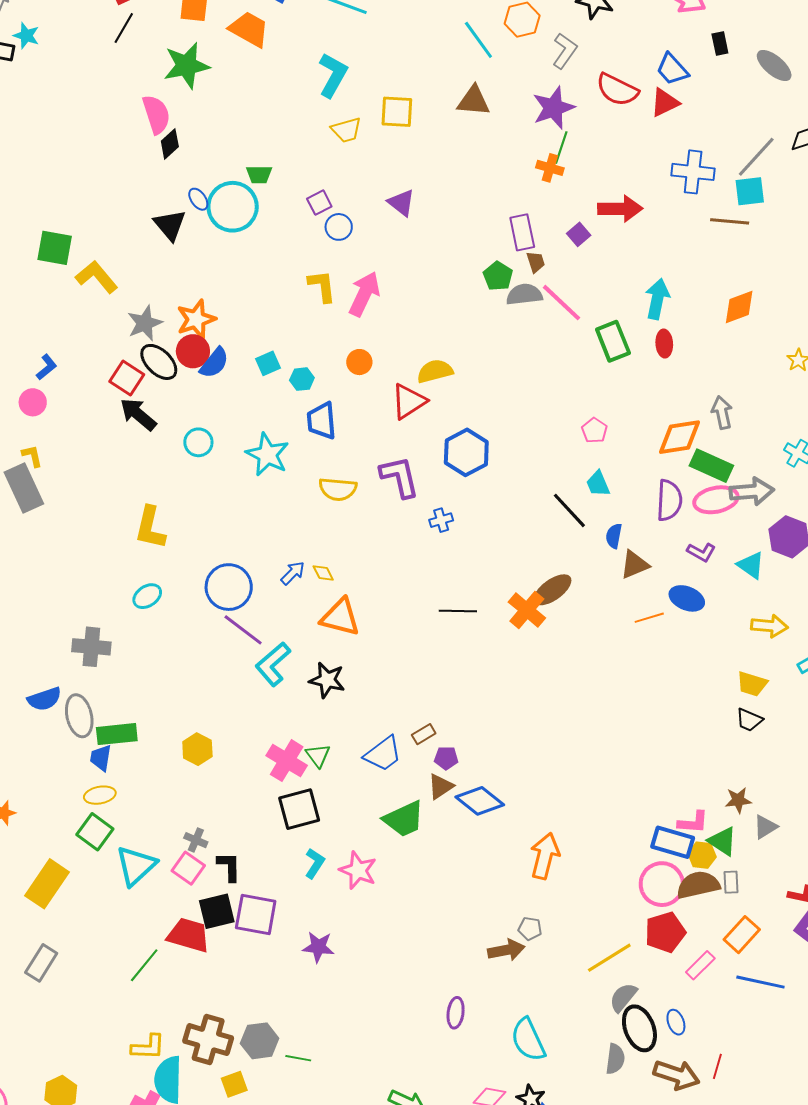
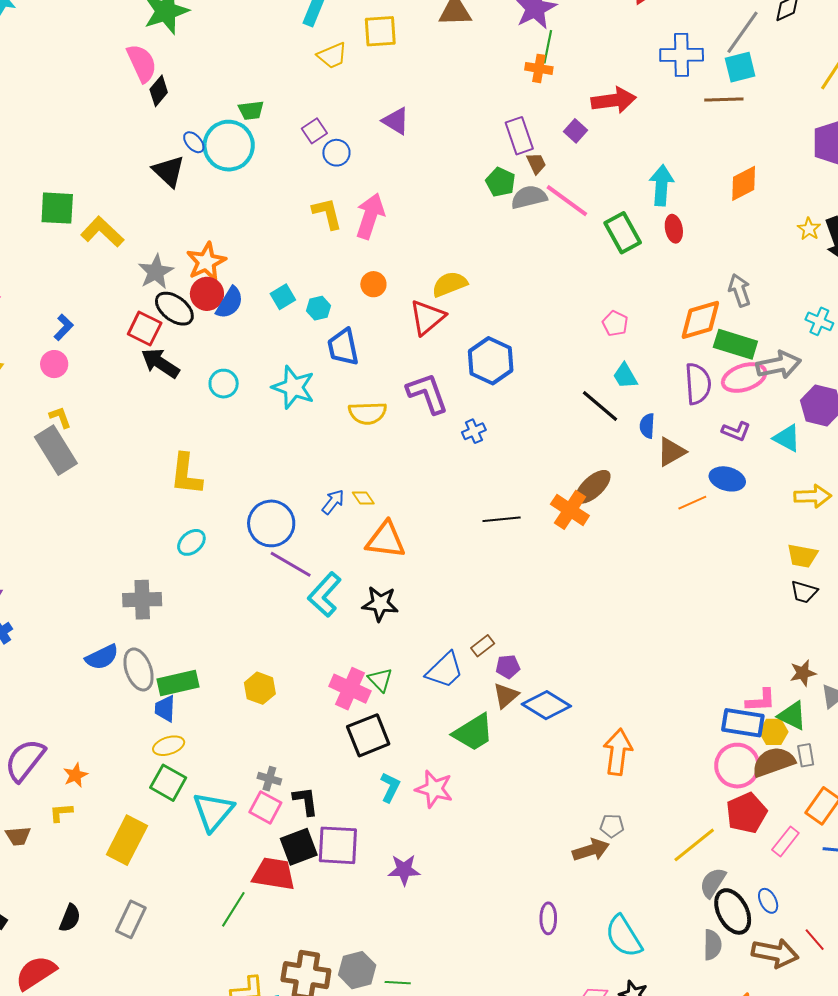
red line: (717, 1066) -> (815, 940), turned -50

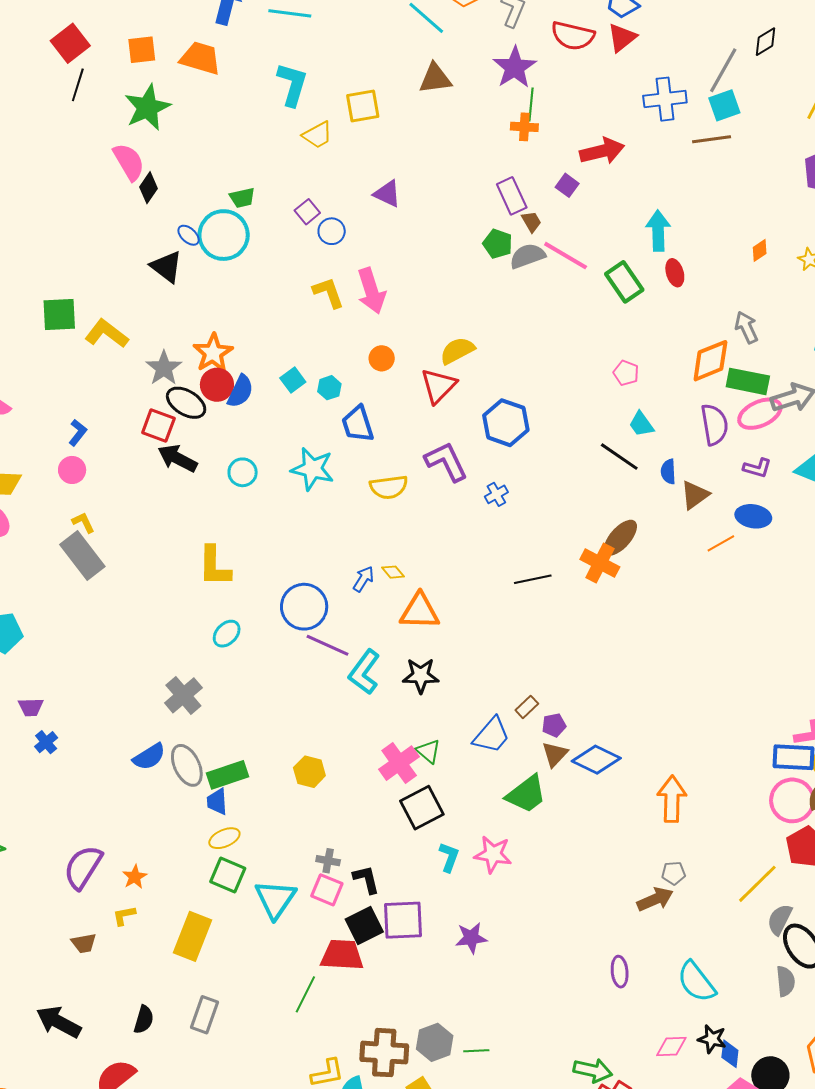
orange diamond: (744, 183) -> (760, 250), moved, size x0.6
pink arrow: (370, 216) -> (371, 291), turned 150
gray cross: (142, 600) -> (183, 695), turned -33
pink cross: (350, 689) -> (399, 763), turned 36

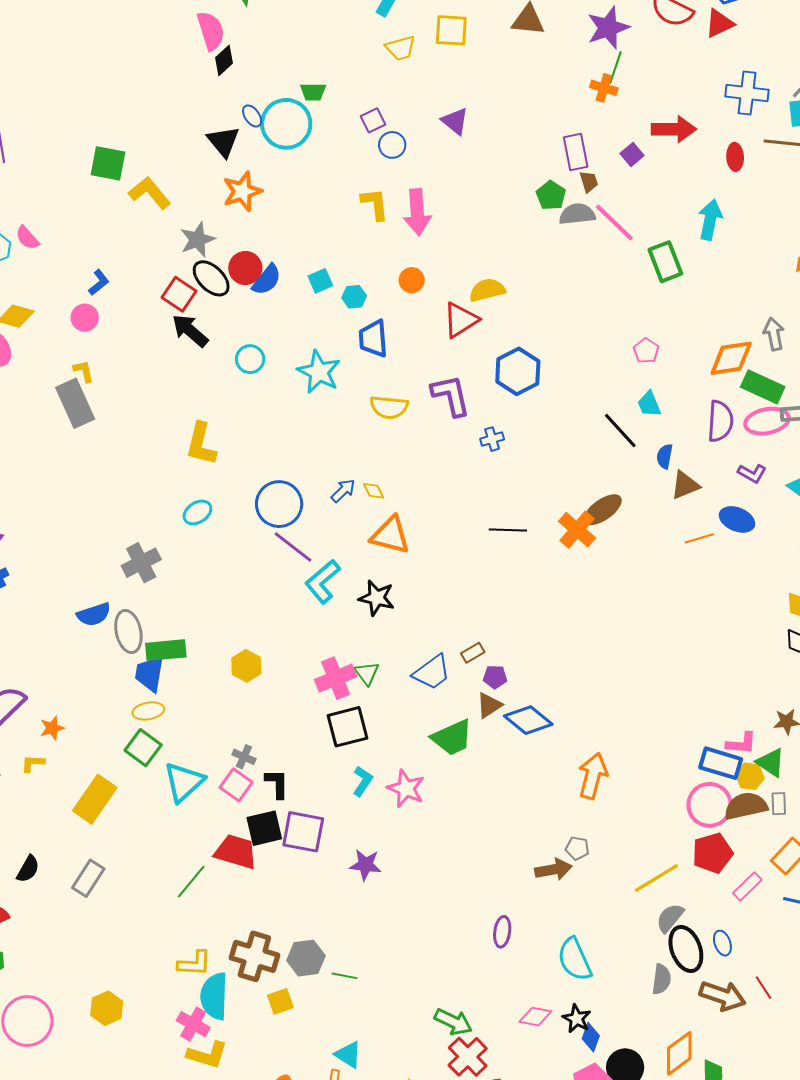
red ellipse: (675, 273) -> (735, 157), moved
orange star: (213, 353) -> (242, 191), moved
blue trapezoid: (217, 802) -> (150, 674), size x1.4

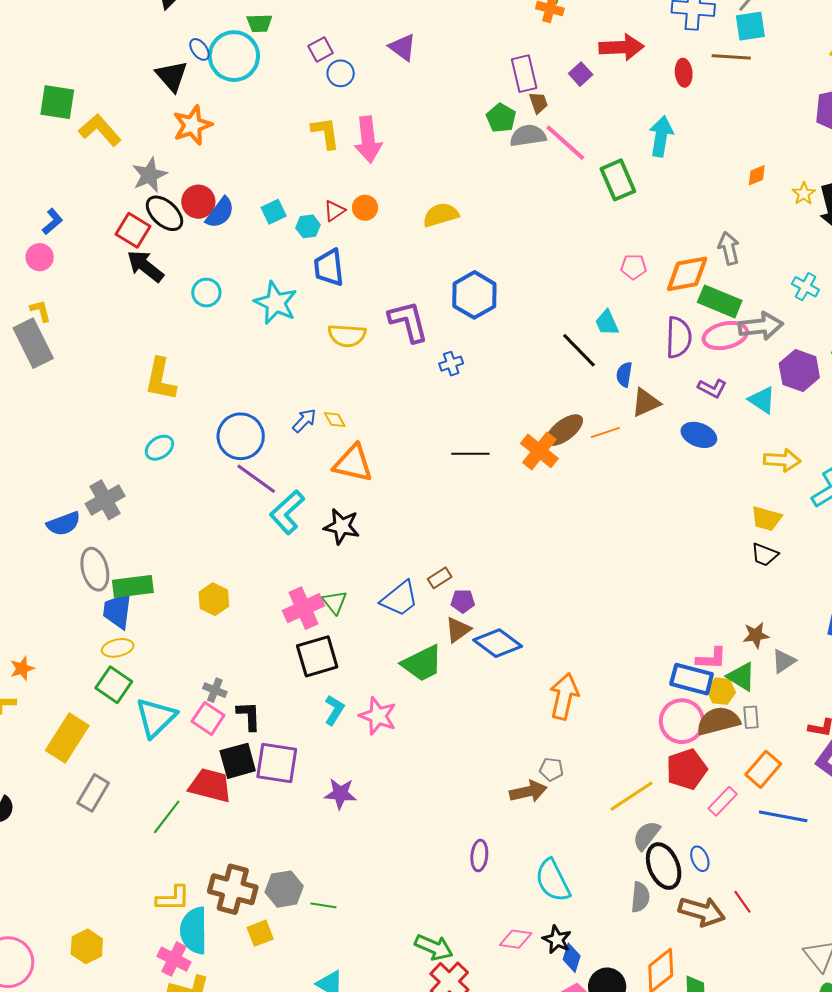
red triangle: (461, 320) -> (334, 211), moved, size x0.6
pink pentagon: (646, 351) -> (634, 267), moved, turned -30
orange line: (699, 538) -> (605, 433), moved
blue semicircle: (94, 614) -> (64, 524), moved
gray rectangle: (88, 878) -> (93, 793), moved

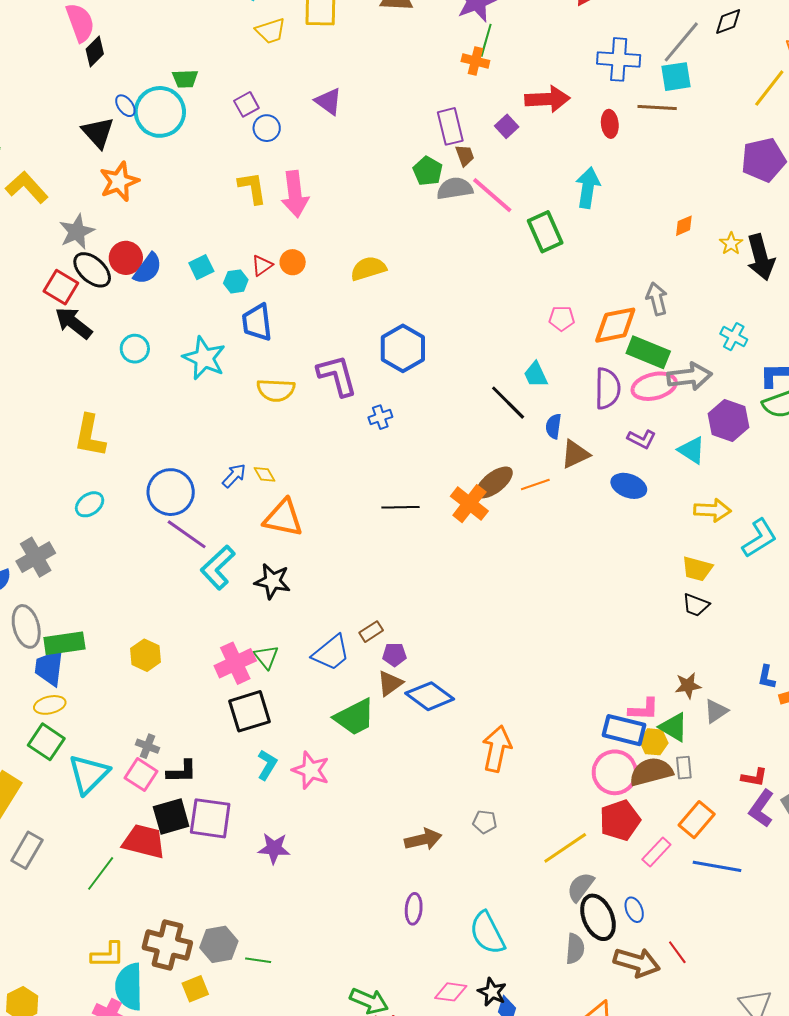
black L-shape: (249, 716) -> (182, 772), turned 92
brown arrow: (528, 791) -> (423, 839), moved

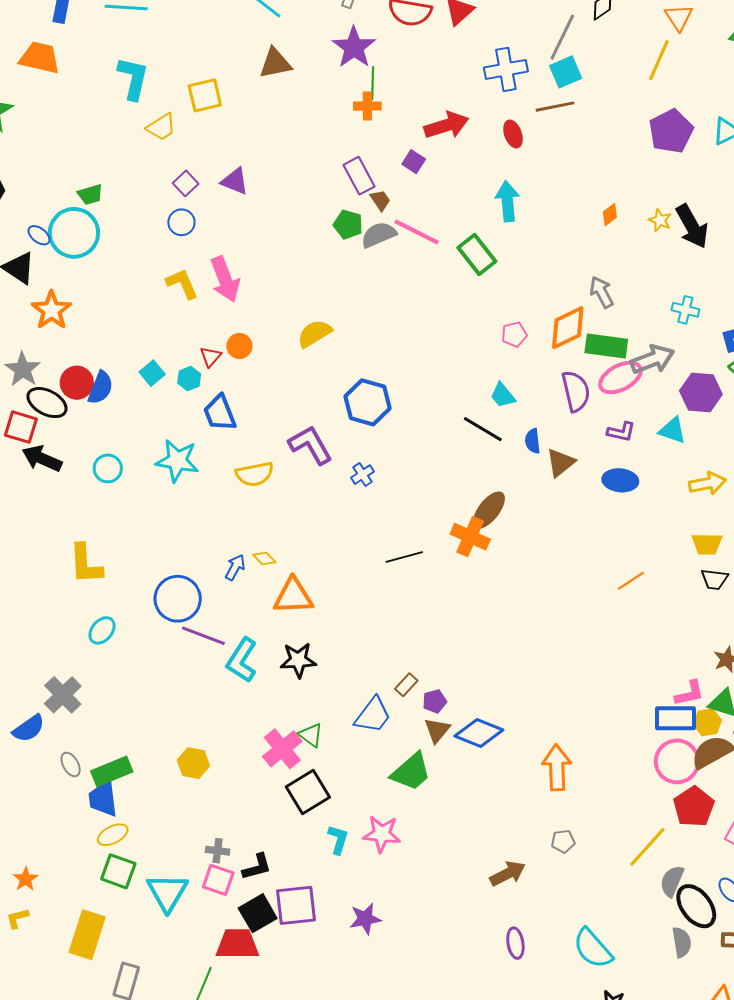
purple square: (246, 104) -> (186, 183), moved
orange line: (535, 484) -> (631, 581), moved
gray ellipse: (26, 626) -> (71, 764), size x0.6

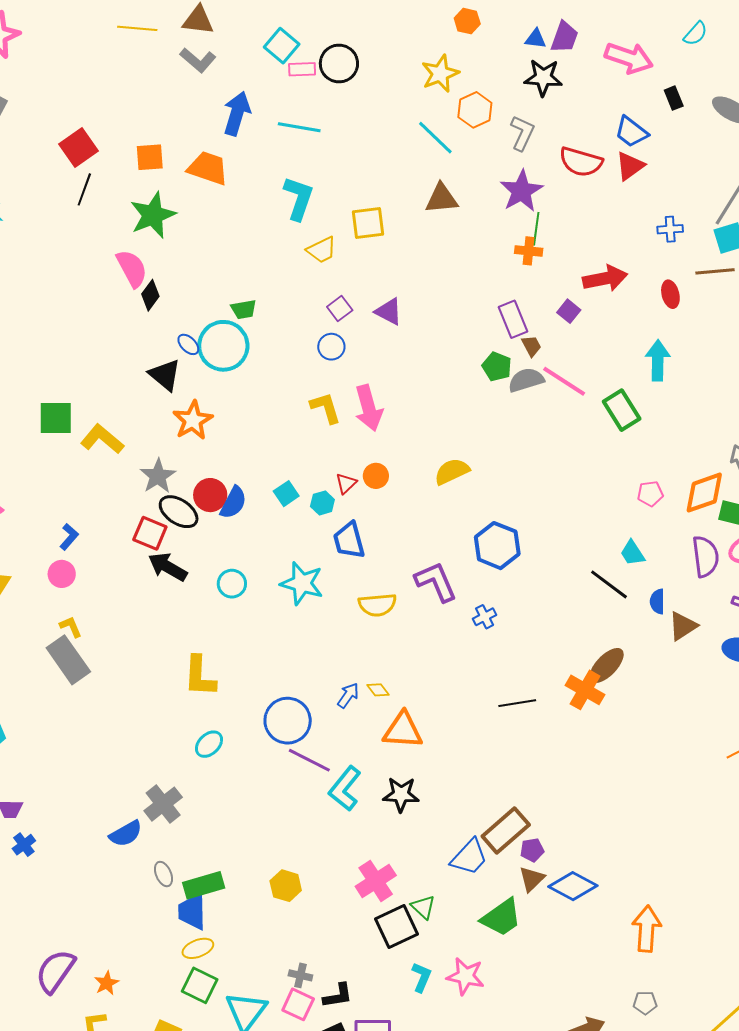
blue cross: (506, 69) -> (670, 229), size x0.6
brown rectangle: (406, 685) -> (506, 830), size x2.0
green triangle: (311, 735) -> (423, 907), moved

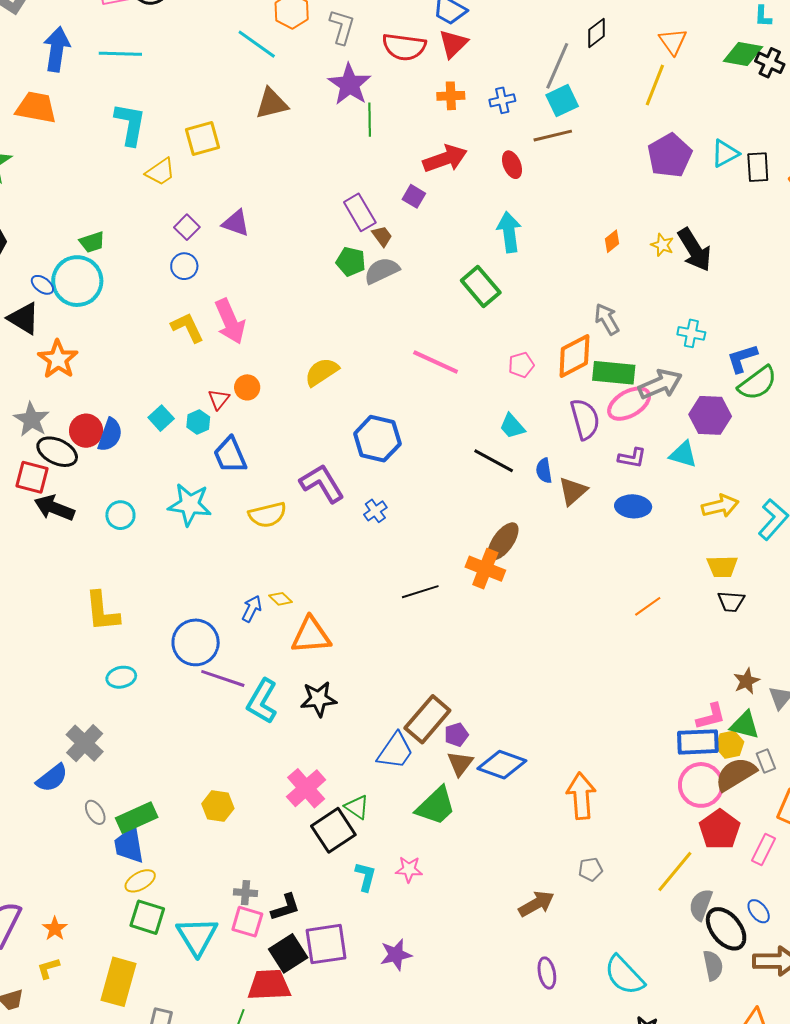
orange cross: (529, 251) -> (451, 96), moved
pink line: (564, 381) -> (436, 362), moved
cyan ellipse: (209, 744) -> (121, 677), turned 40
pink star: (466, 976) -> (409, 869), size x0.7

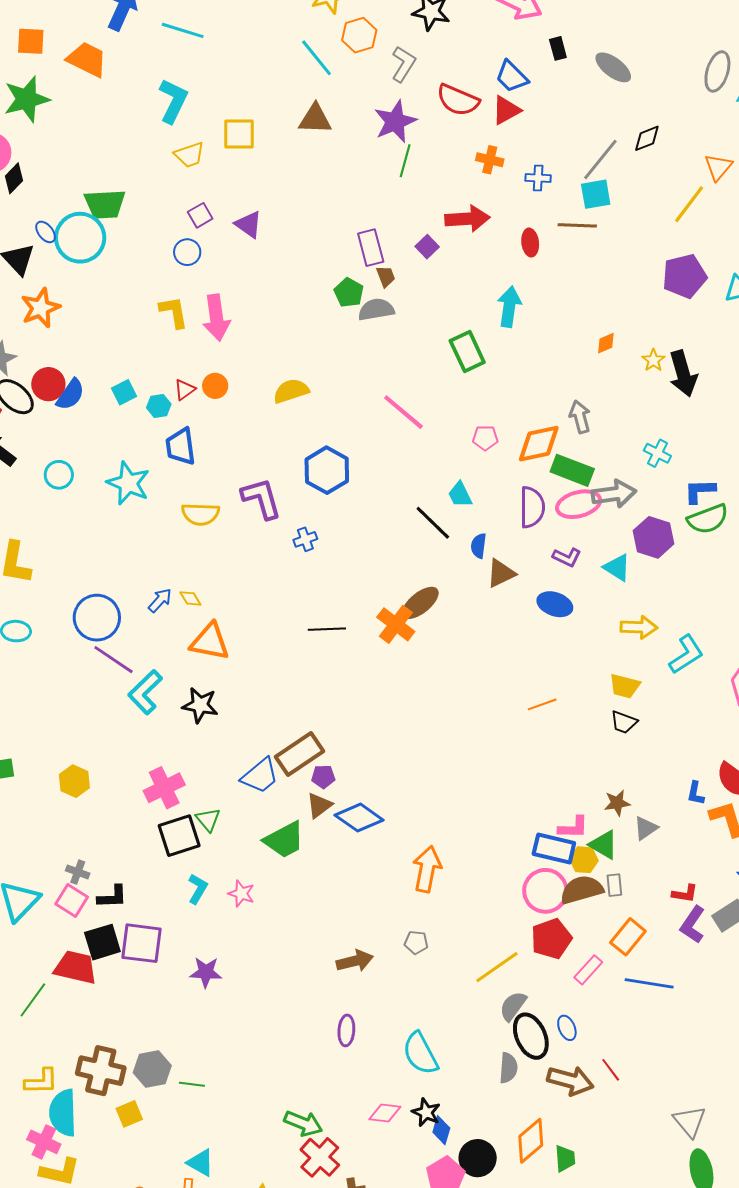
green trapezoid: (92, 242) -> (105, 204), size x1.6

